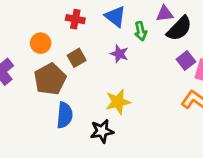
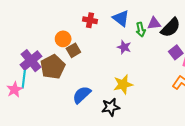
purple triangle: (165, 14) -> (154, 23), moved
brown square: (77, 58) -> (73, 50), moved
brown pentagon: (50, 79) -> (53, 67), moved
blue semicircle: (65, 115) -> (82, 95), turned -138

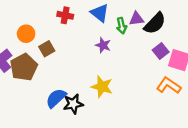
orange circle: (63, 39) -> (26, 34), moved
yellow star: (123, 84) -> (102, 87), turned 30
black star: (111, 107) -> (73, 104), moved

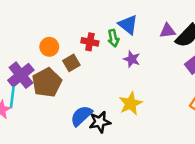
red cross: (65, 15) -> (90, 42), moved
green arrow: (122, 26) -> (113, 38), moved
yellow star: (102, 87) -> (131, 103), turned 30

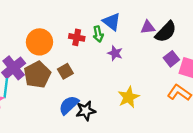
orange circle: (49, 47) -> (39, 42), size x1.5
brown square: (71, 63) -> (65, 71), moved
yellow star: (131, 103) -> (129, 97), moved

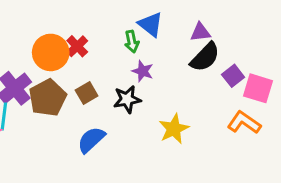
black semicircle: (166, 32) -> (205, 57), moved
red cross: (77, 37) -> (77, 46), moved, turned 35
purple star: (115, 53) -> (143, 71), moved
black star: (86, 111) -> (127, 99), moved

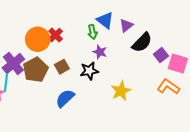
purple triangle: (200, 32) -> (126, 26), moved, turned -32

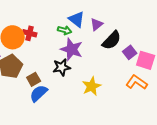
green arrow: (92, 32) -> (65, 30), turned -64
red cross: (56, 35) -> (30, 33), turned -32
purple star: (100, 52) -> (72, 49), size x1.6
brown square: (62, 67) -> (34, 79), moved

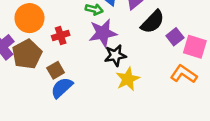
red cross: (30, 33) -> (61, 36), moved, turned -32
purple star: (72, 49) -> (103, 33), turned -30
black star: (62, 67) -> (115, 55), moved

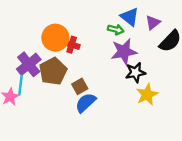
red cross: (61, 36) -> (72, 45), moved, turned 35

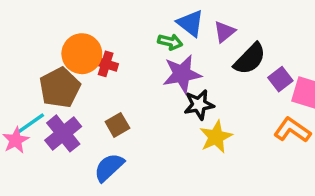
purple cross: (29, 64) -> (63, 133), moved
brown pentagon: (53, 71) -> (60, 88), moved
cyan line: (21, 85) -> (31, 123), turned 48
blue semicircle: (86, 103) -> (109, 167), moved

